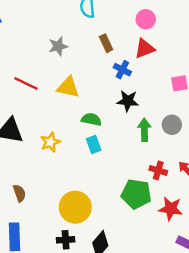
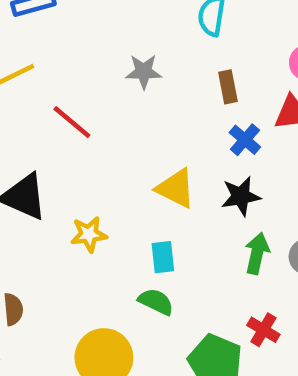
yellow triangle: (68, 87) -> (176, 188), moved
black star: (128, 101) -> (241, 196), turned -30
green semicircle: (91, 119) -> (156, 302), moved

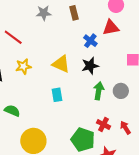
brown rectangle: (228, 87) -> (74, 13), moved
yellow star: (89, 234) -> (23, 66), moved
green semicircle: (156, 302) -> (12, 111), moved

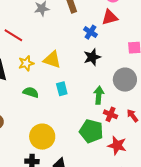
yellow triangle: (61, 64) -> (52, 60), moved
green arrow: (99, 91) -> (99, 95), moved
gray circle: (121, 91) -> (125, 80), size x1.5
green semicircle: (12, 111) -> (31, 92), moved

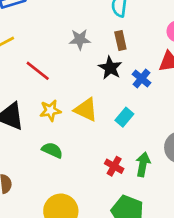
black star: (92, 57) -> (110, 68), moved, turned -30
cyan rectangle: (62, 89) -> (124, 117), moved, turned 48
red cross: (110, 114) -> (114, 166), moved

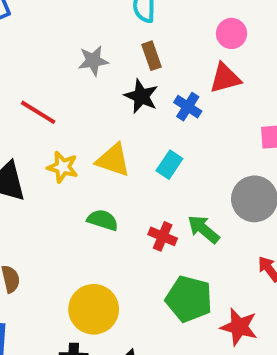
yellow star: (50, 111) -> (63, 167), turned 30
green semicircle: (52, 150) -> (103, 220), moved
green arrow: (143, 164) -> (204, 229), turned -55

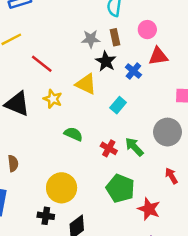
pink circle: (232, 33) -> (147, 30), moved
gray star: (93, 61) -> (91, 39), moved
yellow triangle: (113, 160) -> (86, 84), moved

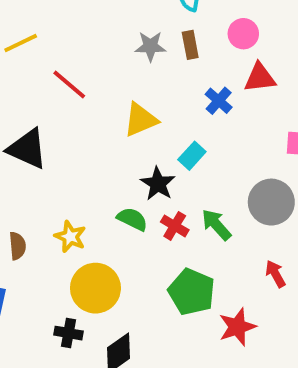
black star: (106, 61) -> (158, 184), moved
yellow triangle: (86, 84) -> (141, 120), turned -50
yellow star: (53, 99) -> (70, 237), moved
green semicircle: (73, 134) -> (132, 219), moved
red star: (149, 209) -> (237, 327), turned 30

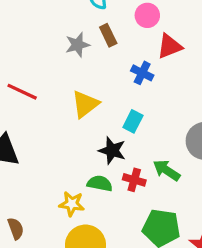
yellow star: (70, 237) -> (72, 204), moved

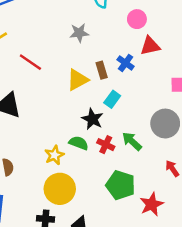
brown rectangle: (108, 35) -> (102, 70), moved
yellow star: (72, 204) -> (54, 155), turned 30

